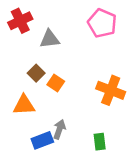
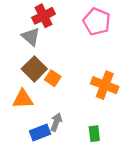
red cross: (20, 21) -> (44, 16), moved
gray triangle: (50, 39) -> (31, 37), moved, turned 48
brown square: (36, 73) -> (34, 69), size x1.5

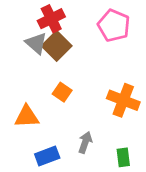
brown square: (34, 69) -> (57, 46), moved
gray arrow: (56, 122) -> (85, 142), moved
green rectangle: (94, 134) -> (123, 157), moved

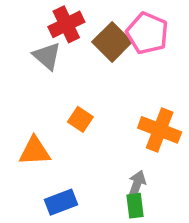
brown square: (57, 46) -> (112, 42), moved
gray arrow: (85, 142) -> (137, 185), moved
green rectangle: (123, 157) -> (135, 206), moved

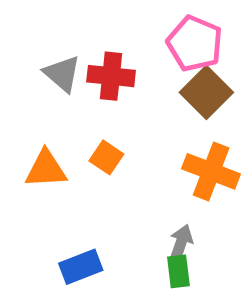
red cross: (66, 24) -> (111, 76), moved, turned 32
brown square: (112, 42) -> (206, 92), moved
orange triangle: (35, 151) -> (46, 169), moved

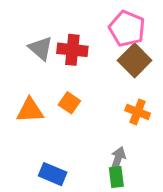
orange cross: (211, 171) -> (138, 112), size x0.7
blue rectangle: (81, 267) -> (53, 174), turned 44

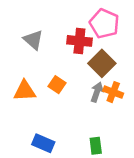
red cross: (72, 50) -> (79, 41), moved
brown square: (135, 60) -> (102, 63), moved
gray arrow: (118, 159) -> (97, 92), moved

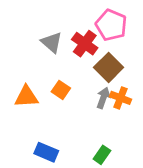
gray triangle: (33, 40) -> (52, 42), moved
red cross: (79, 41) -> (85, 44), turned 30
green rectangle: (96, 146) -> (102, 155), turned 42

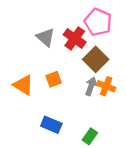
orange square: (61, 90) -> (54, 79), turned 35
orange triangle: (26, 97) -> (23, 85), turned 35
blue rectangle: (46, 152) -> (51, 125), moved

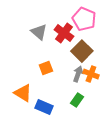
orange triangle: (23, 85) -> (23, 93), moved
green rectangle: (90, 136) -> (77, 100), moved

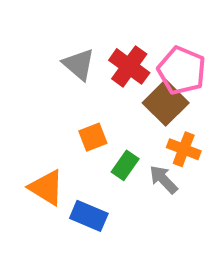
pink pentagon: (84, 19) -> (182, 70), moved
gray arrow: (78, 74) -> (164, 179), moved, turned -63
green rectangle: (77, 100) -> (125, 165), moved

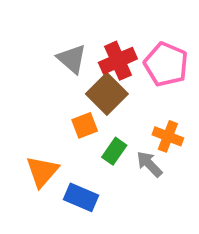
red cross: (129, 66) -> (118, 61), turned 30
brown square: (166, 103) -> (107, 94), moved
orange triangle: (46, 188) -> (42, 172), turned 39

